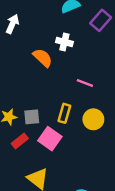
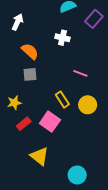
orange semicircle: (43, 58) -> (30, 51), moved
yellow rectangle: (64, 113) -> (62, 100), turned -49
gray square: (32, 117) -> (30, 74), moved

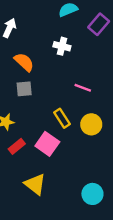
cyan circle: (77, 175) -> (92, 194), moved

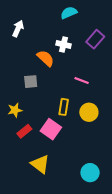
purple rectangle: (99, 24) -> (95, 39), moved
orange semicircle: (24, 62) -> (46, 58), moved
yellow rectangle: (62, 118) -> (64, 107), turned 42

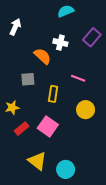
yellow rectangle: (64, 107) -> (53, 94), moved
cyan circle: (90, 173) -> (66, 169), moved

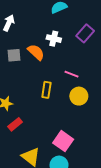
gray square: (28, 79) -> (14, 55), moved
yellow circle: (86, 110) -> (79, 96), moved
pink square: (48, 126) -> (63, 141), moved

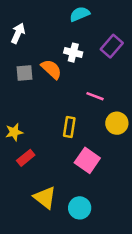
yellow rectangle: (46, 90) -> (69, 127), moved
yellow circle: (79, 96) -> (117, 123), moved
pink square: (63, 141) -> (87, 160), moved

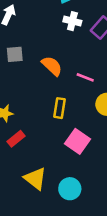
white cross: (73, 53) -> (72, 21), moved
orange semicircle: (51, 69) -> (52, 66), moved

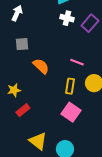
orange semicircle: (52, 66) -> (41, 66), moved
yellow rectangle: (60, 108) -> (70, 86), moved

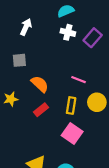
white arrow: (17, 13) -> (26, 27), moved
yellow star: (14, 90) -> (11, 99), moved
red rectangle: (23, 110) -> (41, 110), moved

